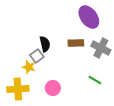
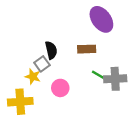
gray cross: (101, 48) -> (115, 79), moved, turned -30
green line: (95, 80) -> (99, 75), moved
pink circle: (53, 88) -> (60, 88), moved

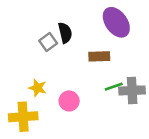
black semicircle: (51, 50) -> (65, 33), moved
gray square: (42, 64) -> (48, 42), moved
green line: (99, 75) -> (114, 87), turned -49

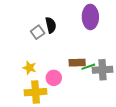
purple ellipse: (116, 22) -> (90, 17), turned 35
brown rectangle: (99, 56) -> (77, 63), moved
yellow cross: (23, 117) -> (36, 92), moved

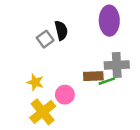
gray cross: (103, 70) -> (117, 65), moved
yellow cross: (36, 92) -> (43, 112), turned -35

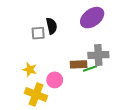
purple ellipse: (109, 21) -> (92, 18), turned 55
gray square: (45, 39) -> (38, 33), turned 32
yellow cross: (43, 112) -> (36, 94), turned -30

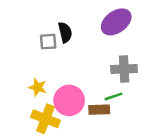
brown rectangle: (79, 64) -> (99, 110), moved
green line: (90, 69) -> (114, 96), moved
pink circle: (55, 80) -> (69, 100), size x1.5

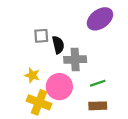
black semicircle: (65, 32) -> (58, 45), moved
gray cross: (124, 69) -> (75, 60), moved
brown rectangle: (99, 110) -> (98, 106), moved

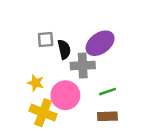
purple ellipse: (100, 19) -> (100, 43), moved

